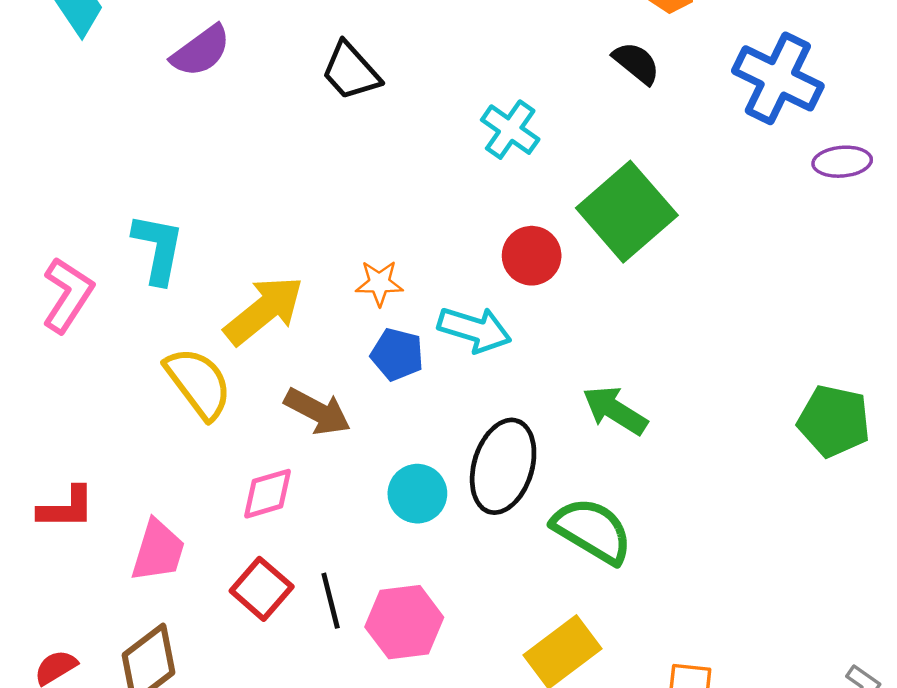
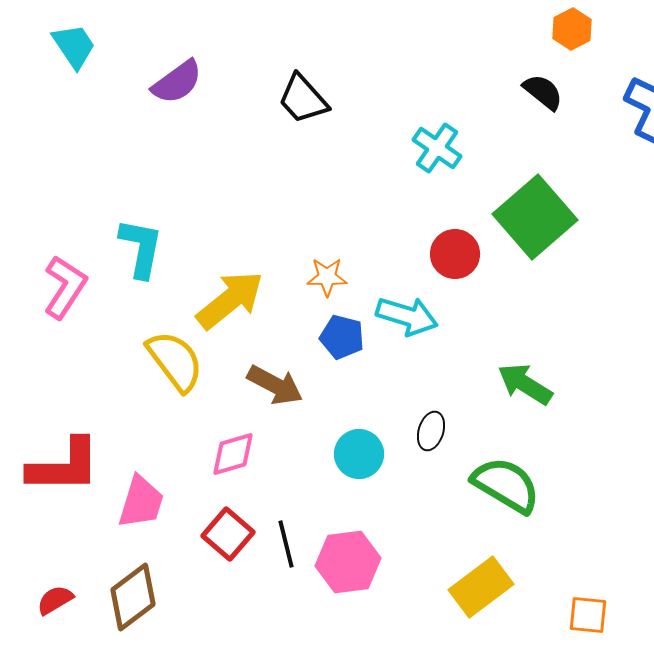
black ellipse: (503, 466) -> (431, 431), size x0.5
red L-shape: (66, 508) -> (64, 466), size x1.5

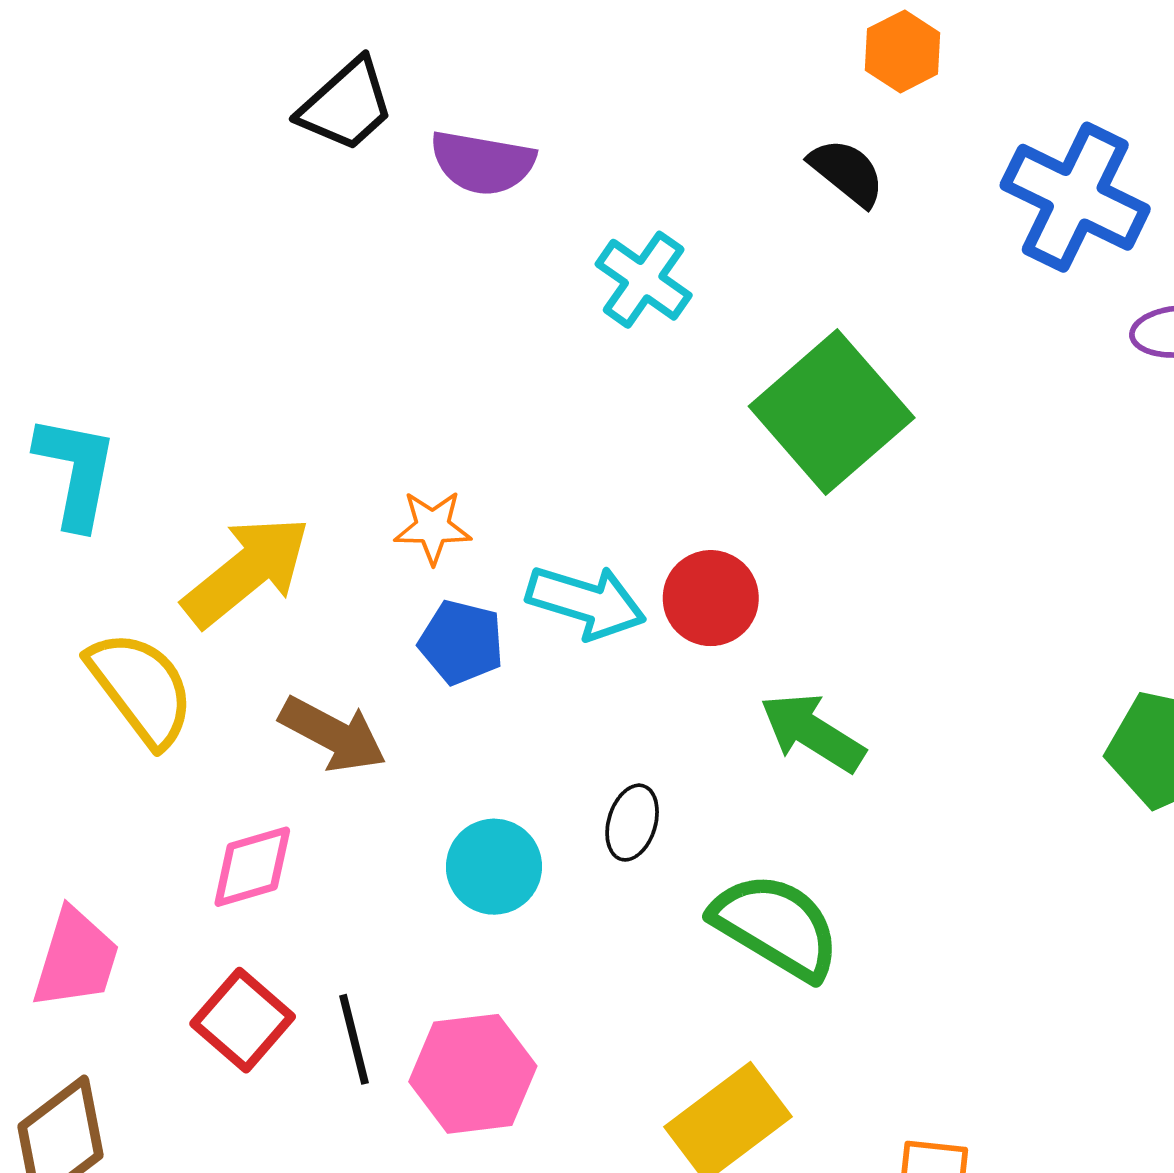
purple semicircle: (177, 82) -> (482, 163), moved, turned 46
black trapezoid: (303, 99) -> (346, 105), moved, turned -90
red circle: (455, 254) -> (711, 598), moved

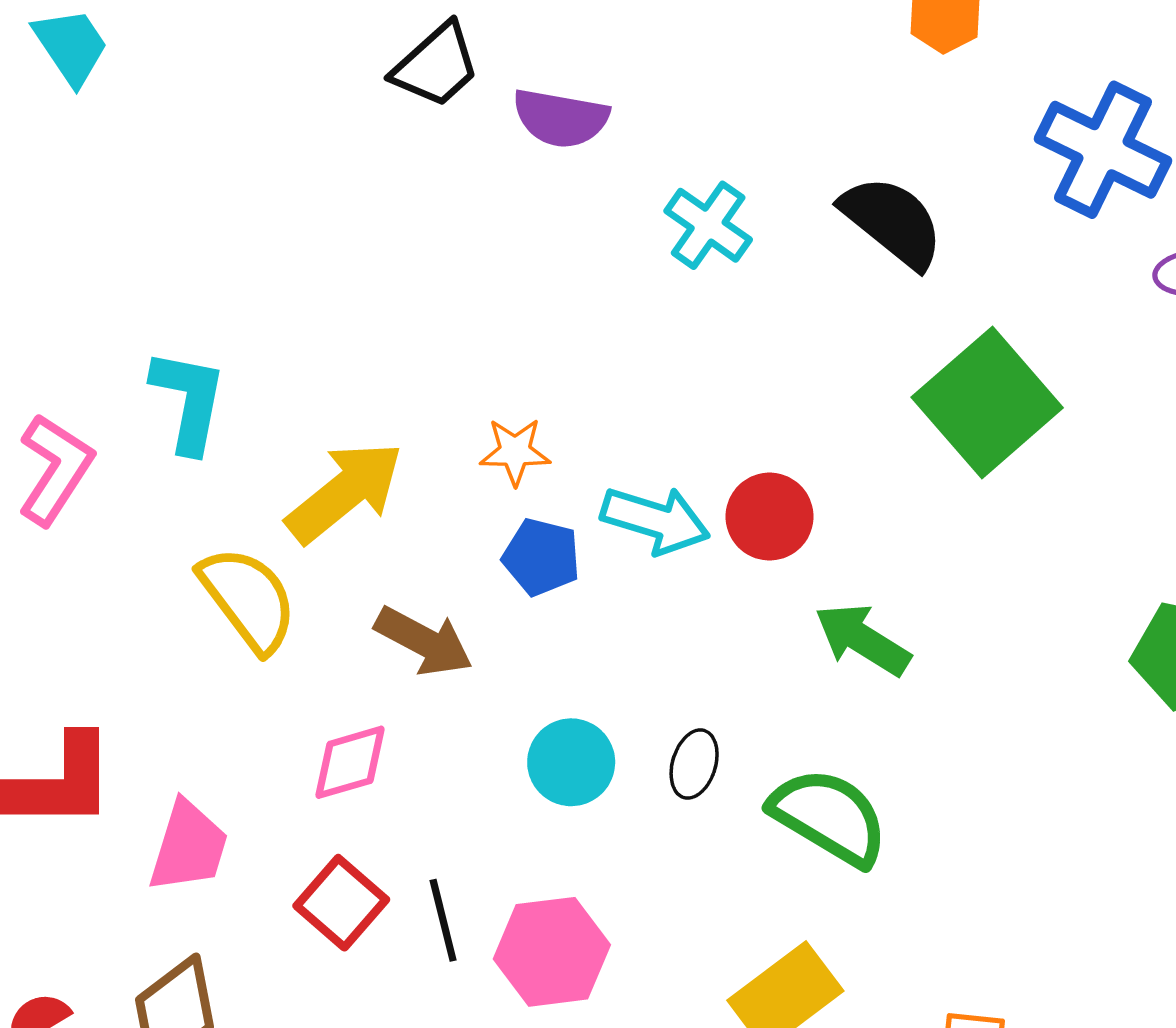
black semicircle: (847, 172) -> (892, 222), moved, size x1.5
green square: (832, 412) -> (987, 402), moved
black ellipse: (632, 823) -> (694, 764), moved

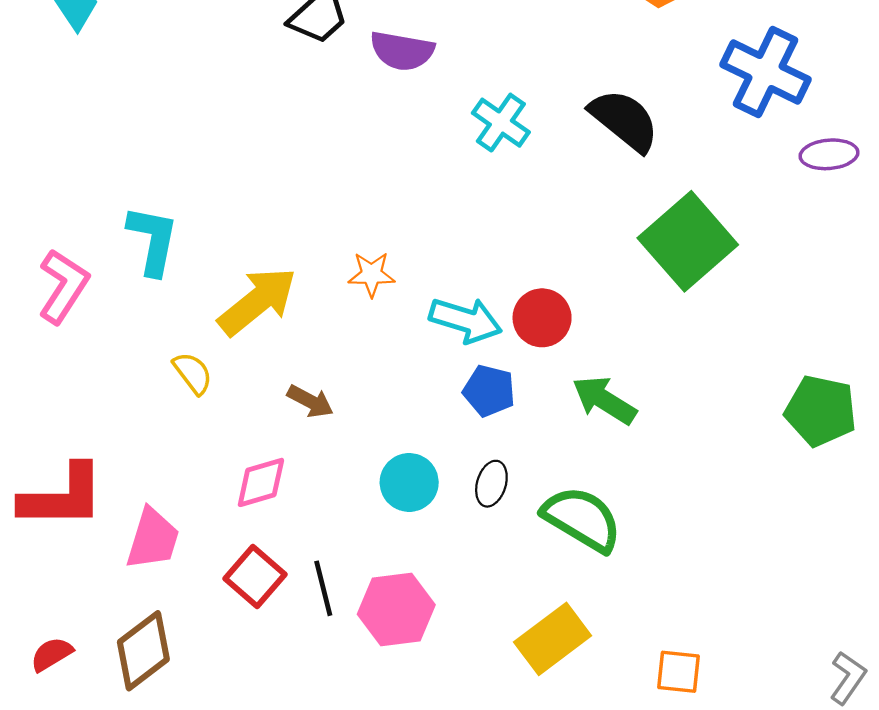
blue pentagon: (541, 557) -> (489, 391), moved
yellow semicircle: (248, 599) -> (193, 373), size x0.6
brown arrow: (424, 641) -> (310, 401), size x0.7

